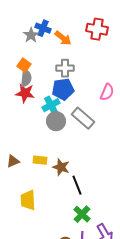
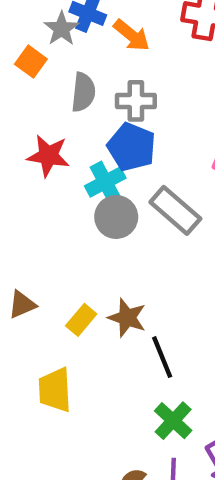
orange square: (24, 65) -> (31, 62), moved
gray semicircle: (26, 78) -> (83, 92), moved
blue pentagon: (63, 89) -> (132, 147), turned 30
yellow rectangle: (40, 160) -> (81, 320), moved, turned -56

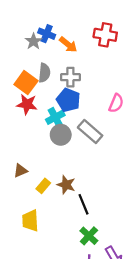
orange square: (31, 62) -> (26, 83), moved, size x1.5
brown triangle: (22, 305) -> (20, 171), moved

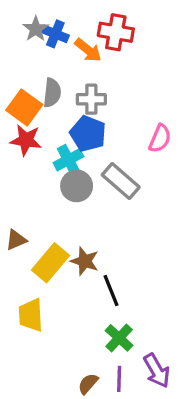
red cross: (105, 35) -> (116, 32), moved
gray star: (34, 41) -> (36, 29), moved
yellow rectangle: (43, 186) -> (50, 263), size x1.6

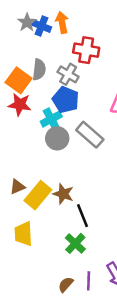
red cross: (116, 32) -> (86, 50), moved
orange arrow: (88, 50) -> (62, 22), moved, turned -140
gray cross: (91, 99) -> (68, 74), turned 30
brown triangle: (16, 240) -> (17, 187), moved
green cross: (119, 338) -> (75, 243), moved

